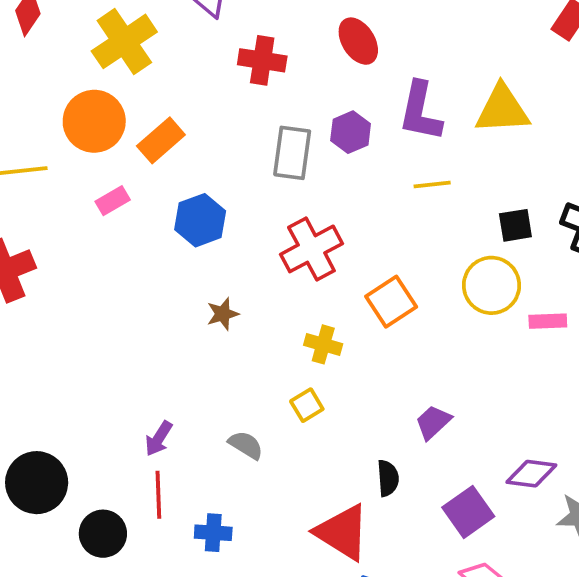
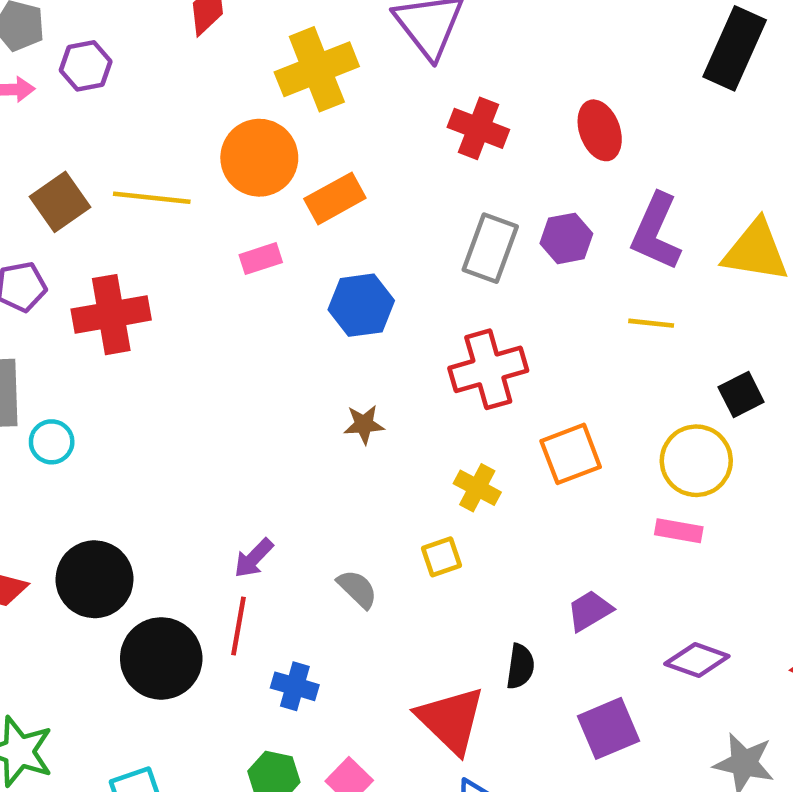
black square: (515, 225) -> (741, 394), turned -30
pink rectangle: (548, 321) -> (679, 531), moved
purple diamond: (531, 474) -> (697, 660), moved
black circle: (103, 534) -> (161, 658), size x1.4

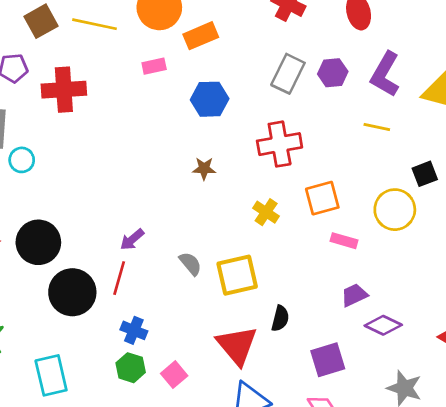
pink rectangle: (679, 531) -> (344, 241), moved
yellow square: (441, 557) -> (237, 275), moved, size x1.8
purple trapezoid: (590, 611) -> (354, 295), moved
blue cross: (295, 686) -> (134, 330), moved

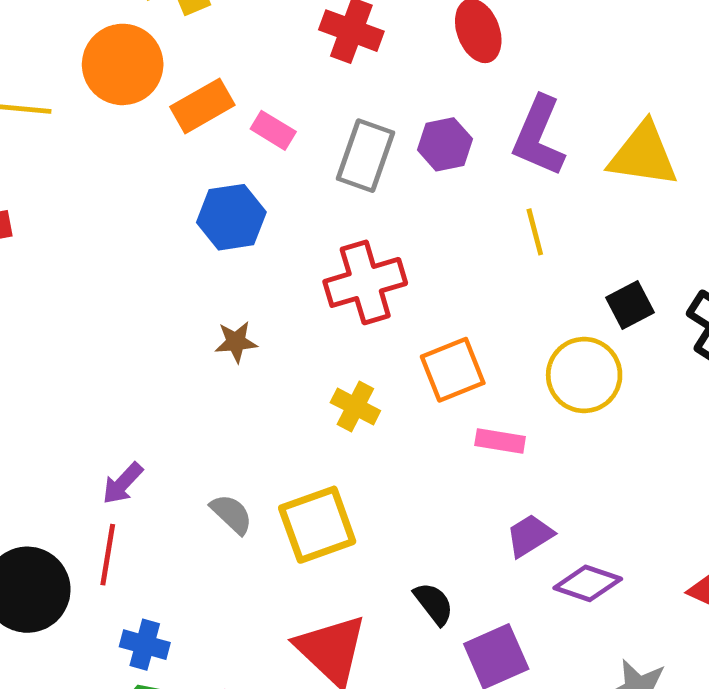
pink rectangle: (154, 66) -> (273, 130), moved, turned 50
yellow line: (377, 127) -> (535, 232), turned 70
black semicircle: (280, 318) -> (434, 604), moved, turned -45

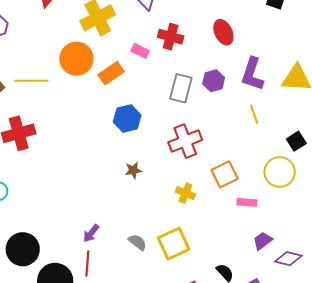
pink rectangle: (273, 130) -> (140, 51), moved

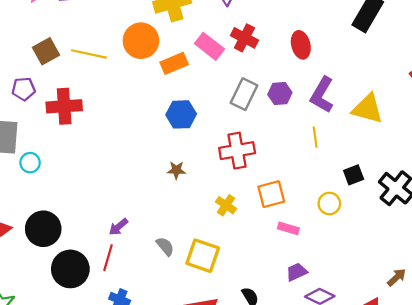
pink rectangle: (140, 51) -> (209, 46), size x1.5
yellow circle: (280, 172) -> (329, 204), size x0.7
yellow square: (174, 244) -> (203, 256), turned 32

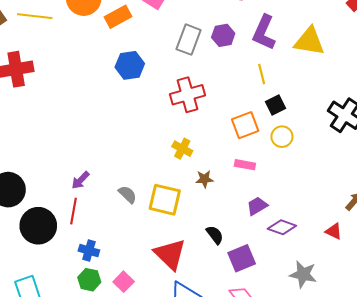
brown star: (176, 170) -> (204, 179), moved
black square: (354, 175) -> (275, 105), moved
orange square: (271, 194) -> (245, 125), moved

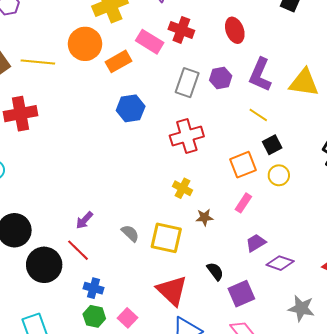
yellow line: (262, 74) -> (258, 115), turned -42
pink rectangle: (245, 165) -> (243, 203), turned -66
red line: (73, 211) -> (78, 250), turned -55

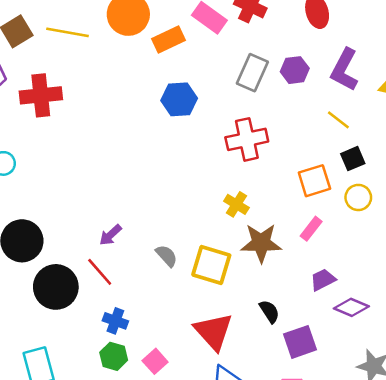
brown star: (204, 217) -> (261, 243), size x1.8

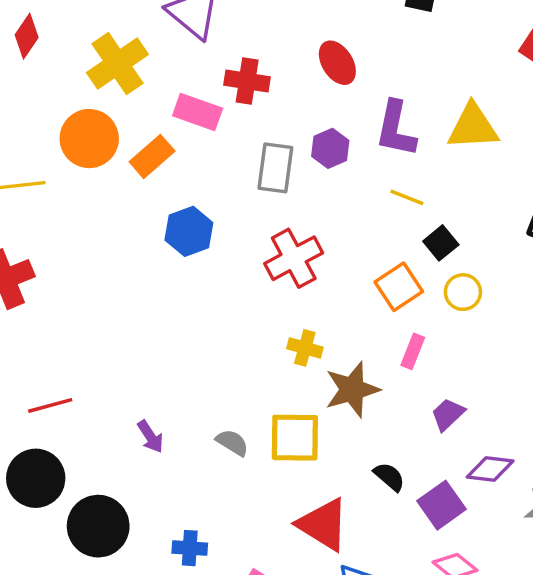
purple arrow: (111, 235) -> (150, 437), turned -65
red line: (100, 272) -> (50, 405), moved, turned -48
purple diamond: (351, 307) -> (490, 469), moved

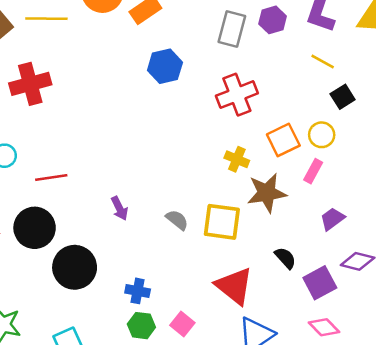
orange square: (399, 287) -> (283, 140), moved
yellow circle: (463, 292) -> (322, 135), moved

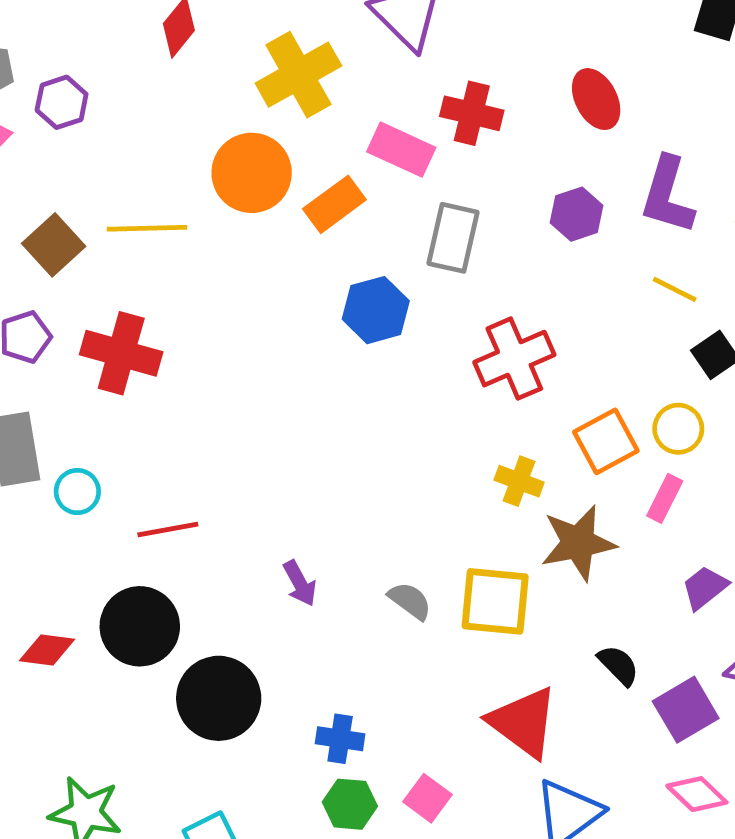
gray rectangle: (232, 29) -> (453, 238), moved
red cross: (30, 84) -> (121, 353), turned 33

